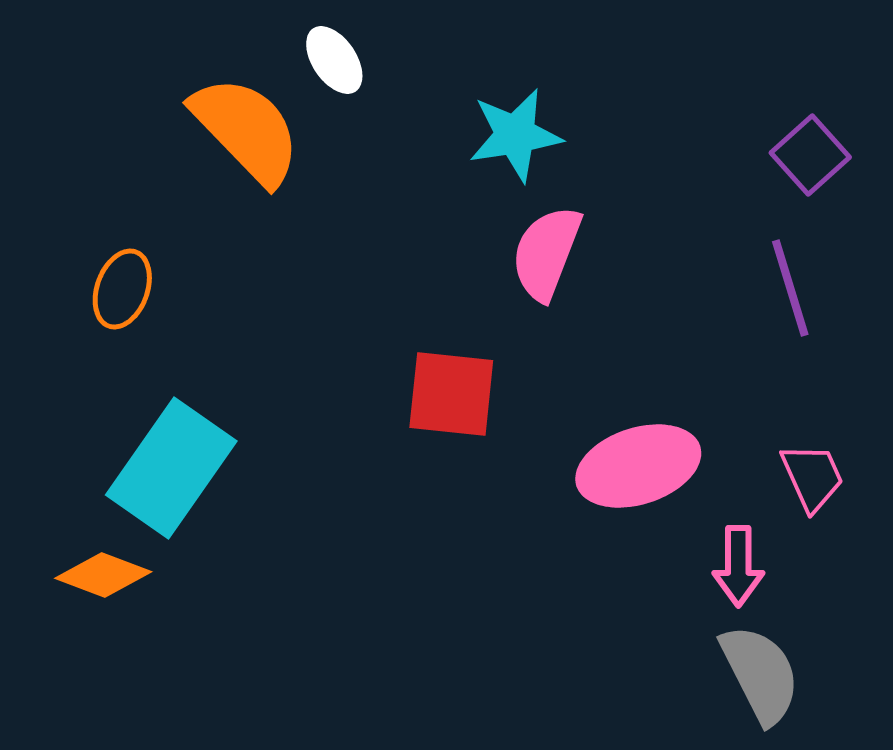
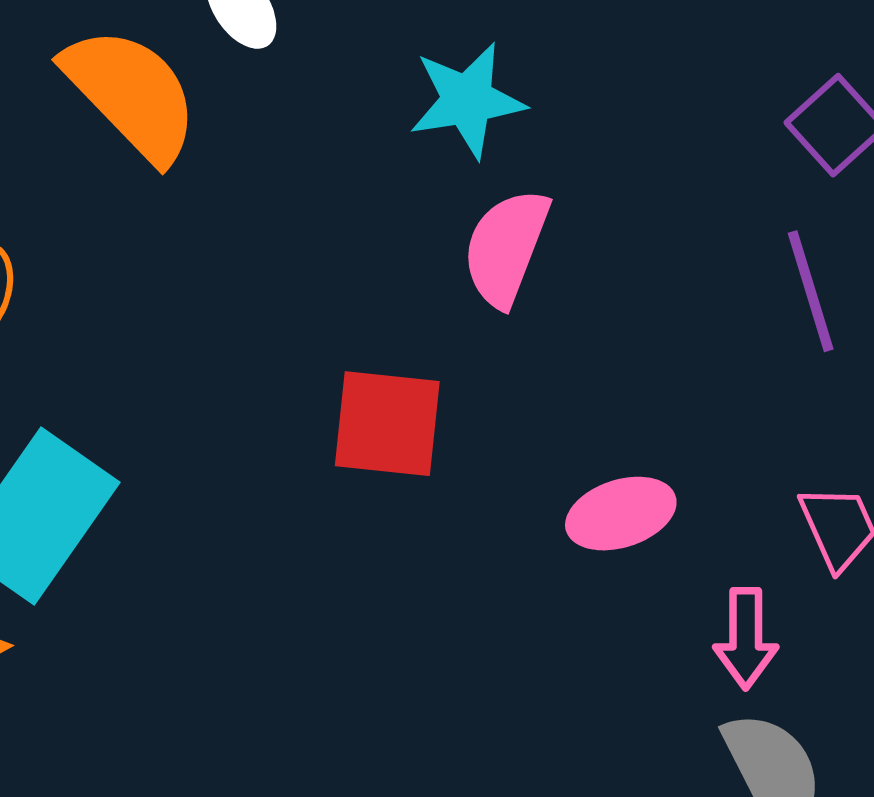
pink ellipse: (638, 466) -> (621, 514), size x0.7

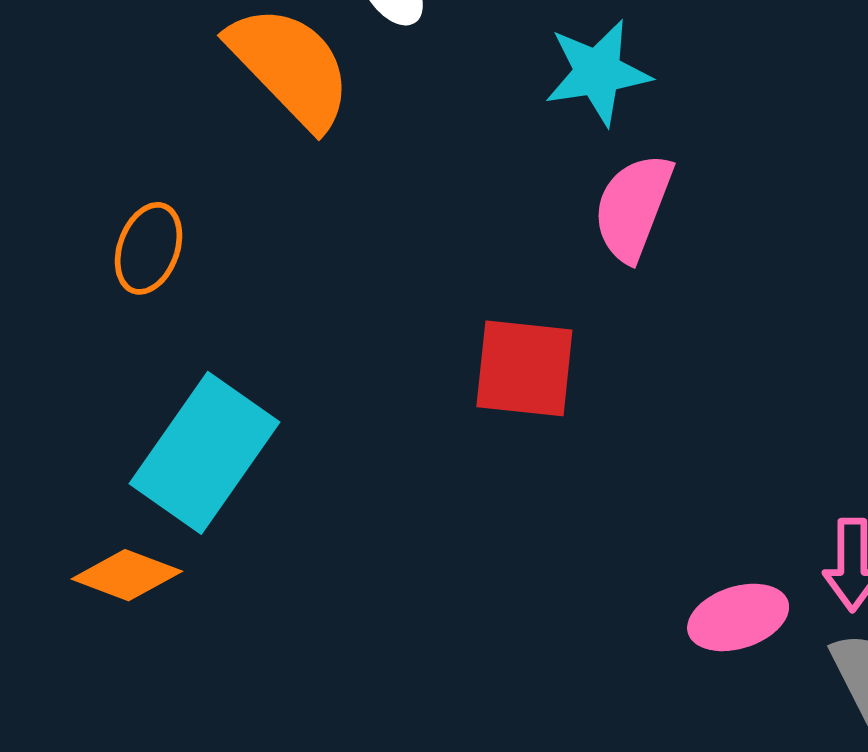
pink ellipse: (621, 514) -> (738, 617), moved

